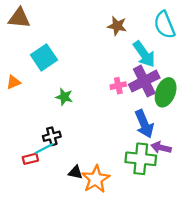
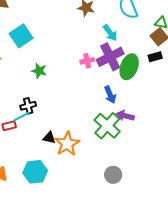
cyan arrow: (144, 54) -> (110, 33), size x0.7
blue arrow: (144, 124) -> (110, 95), size x0.7
green cross: (141, 159) -> (107, 126), turned 36

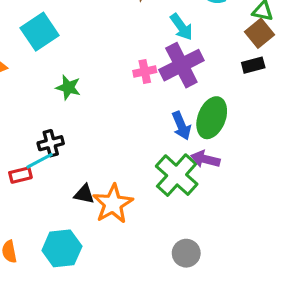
green ellipse: (129, 67) -> (212, 118), moved

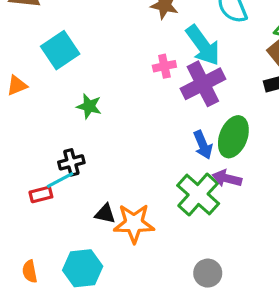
cyan arrow: (181, 27) -> (203, 45), size x1.5
pink cross: (145, 71) -> (164, 66), moved
orange star: (113, 204) -> (134, 223), turned 30

